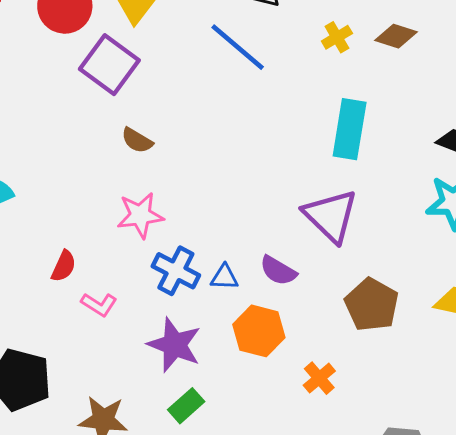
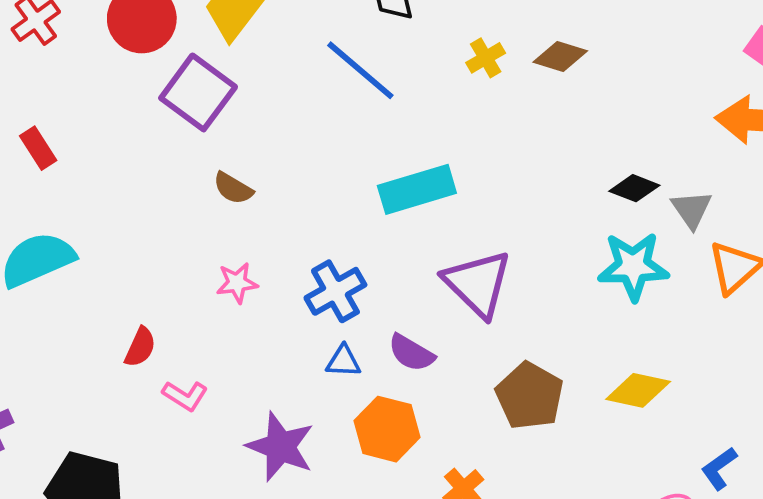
cyan rectangle: (350, 129) -> (417, 189), moved, turned 64
pink star: (140, 215) -> (237, 283), size x0.7
blue cross: (176, 271) -> (335, 291), moved, turned 33

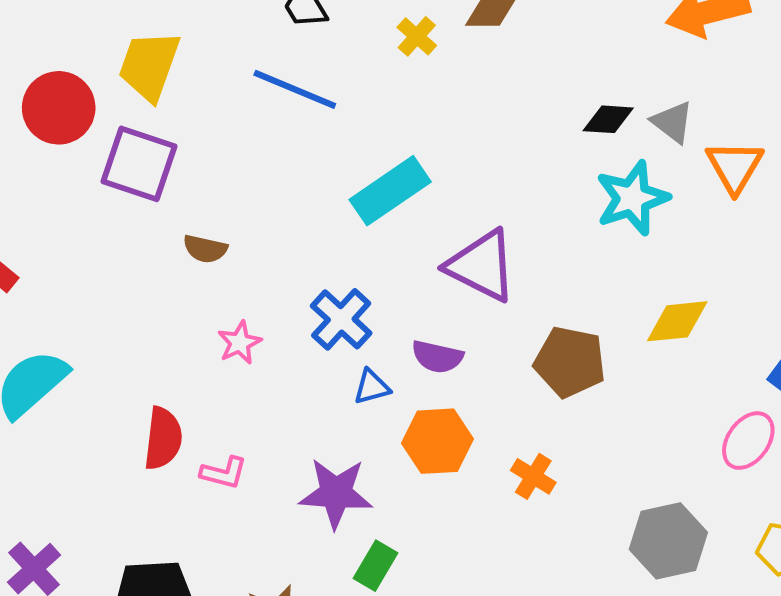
red semicircle: (140, 347) -> (163, 438), size x1.4

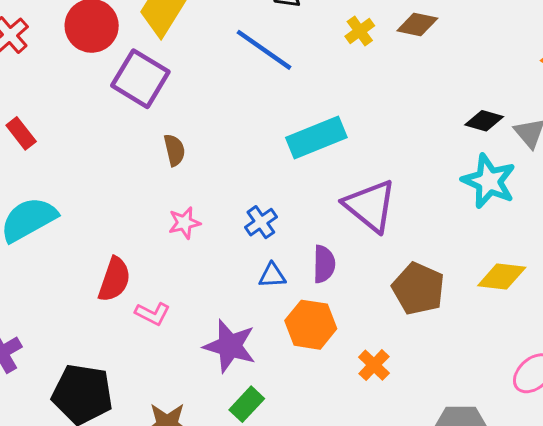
cyan star: (632, 198) -> (489, 181), turned 30
brown semicircle: (205, 249) -> (174, 150), turned -128
blue cross: (341, 319) -> (261, 222), size x0.7
purple semicircle: (437, 357) -> (324, 264), turned -114

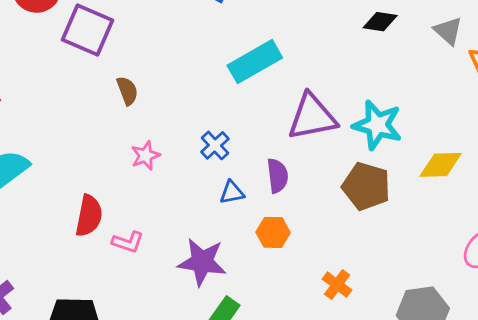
black diamond: (484, 121) -> (380, 22), moved
cyan star: (489, 181) -> (377, 125), moved
purple triangle: (370, 206) -> (312, 117), turned -42
orange hexagon: (311, 325) -> (273, 232), size x0.7
orange cross: (374, 365) -> (337, 285), moved

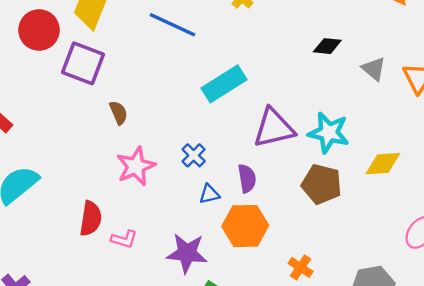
gray triangle: (448, 31) -> (374, 69), moved
pink star: (145, 156) -> (136, 166), size x1.6
orange hexagon: (273, 232) -> (245, 226), size x1.6

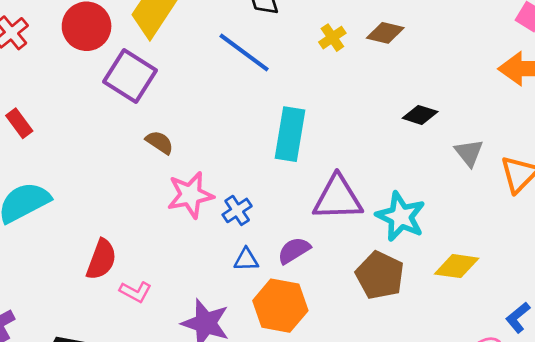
cyan rectangle: (224, 84) -> (290, 134), turned -60
brown semicircle: (118, 113) -> (160, 142), turned -45
pink star: (136, 166) -> (190, 195), moved
purple semicircle: (247, 178) -> (294, 250), turned -124

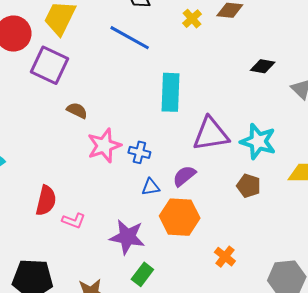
blue cross: (237, 210) -> (139, 152), turned -35
brown pentagon: (380, 275) -> (249, 186), size x0.7

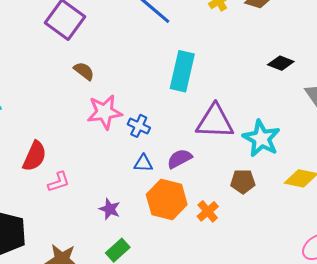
brown pentagon: (249, 186) -> (243, 181), turned -30
pink L-shape: (74, 221) -> (59, 182), turned -50
purple star: (127, 237) -> (110, 209), size x0.6
orange cross: (225, 257) -> (208, 211), moved

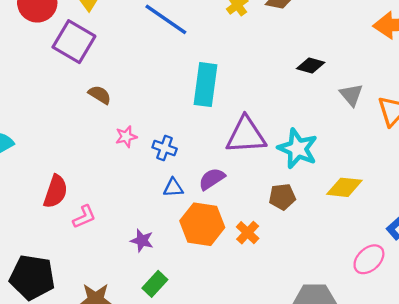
pink star: (104, 112) -> (126, 137), size x0.6

